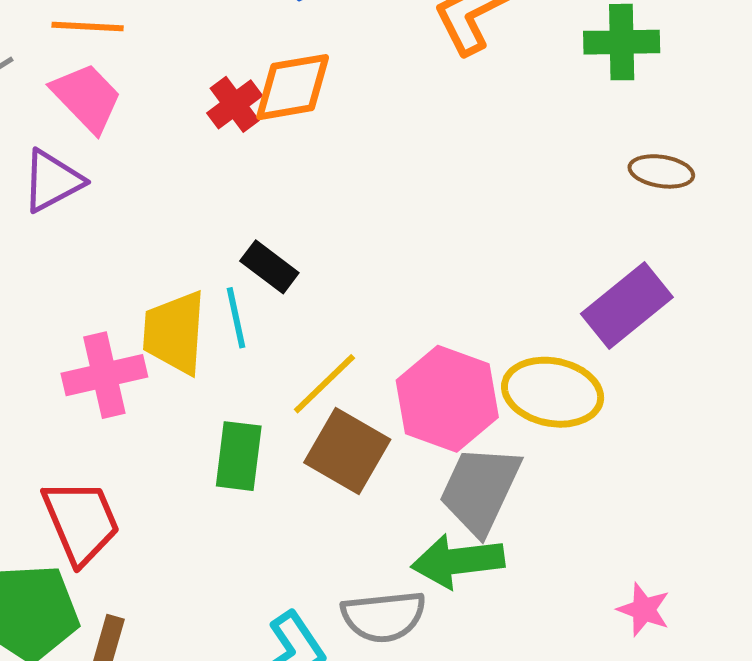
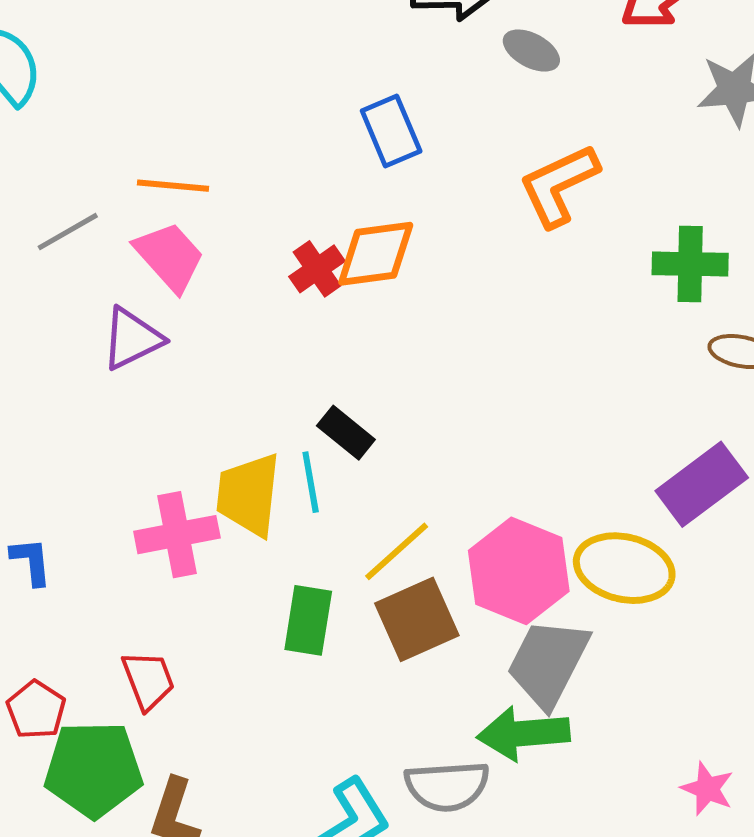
green cross: (622, 42) -> (690, 264), moved
brown square: (347, 451) -> (417, 619), turned 34
red trapezoid: (81, 522) -> (148, 680), size x0.7

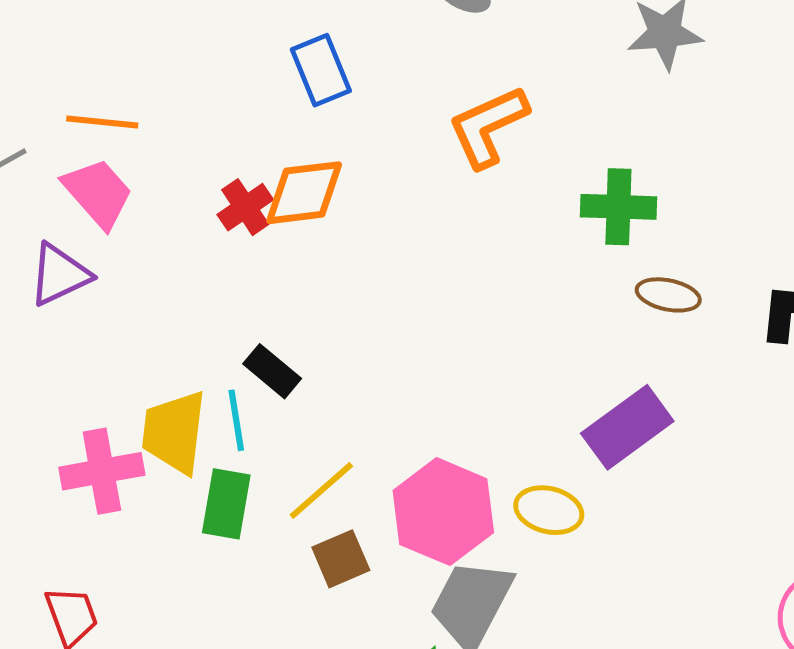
yellow ellipse: (624, 568) -> (549, 510), size x0.7
brown square: (417, 619) -> (341, 559), size x0.7
green rectangle: (308, 620) -> (226, 504), moved

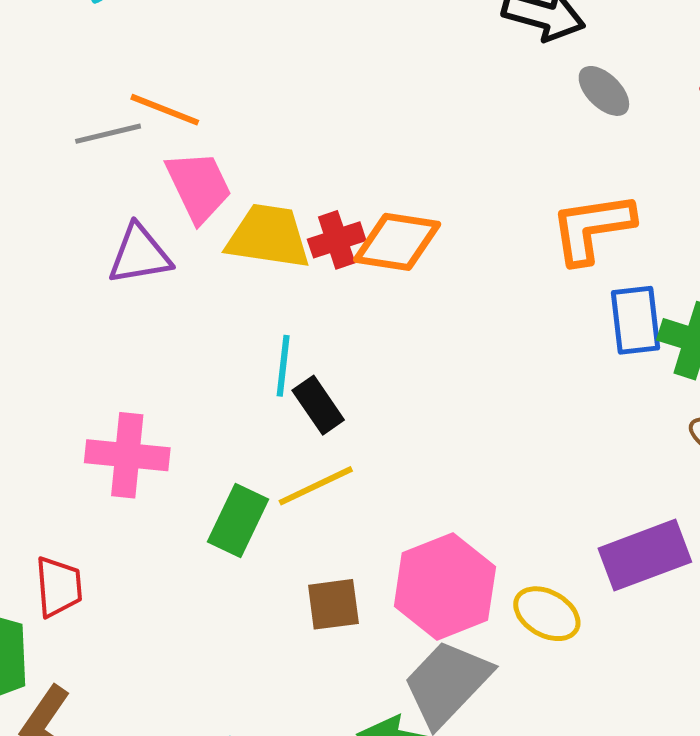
blue rectangle: (321, 70) -> (635, 320), moved
orange line: (102, 122) -> (165, 110), moved
cyan line: (236, 420) -> (283, 366), moved
yellow trapezoid: (174, 432) -> (268, 237), moved, turned 76
yellow line: (321, 491) -> (316, 486), moved

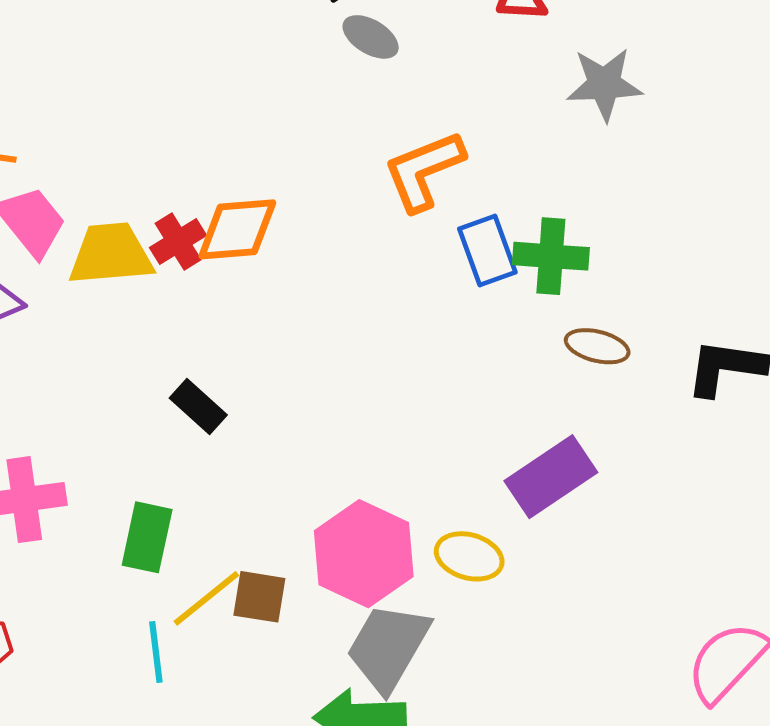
gray ellipse: (604, 91) -> (371, 37), moved
cyan line: (283, 366) -> (156, 652), moved
yellow line: (316, 486) -> (206, 598), moved
brown square: (333, 604) -> (259, 597), turned 30

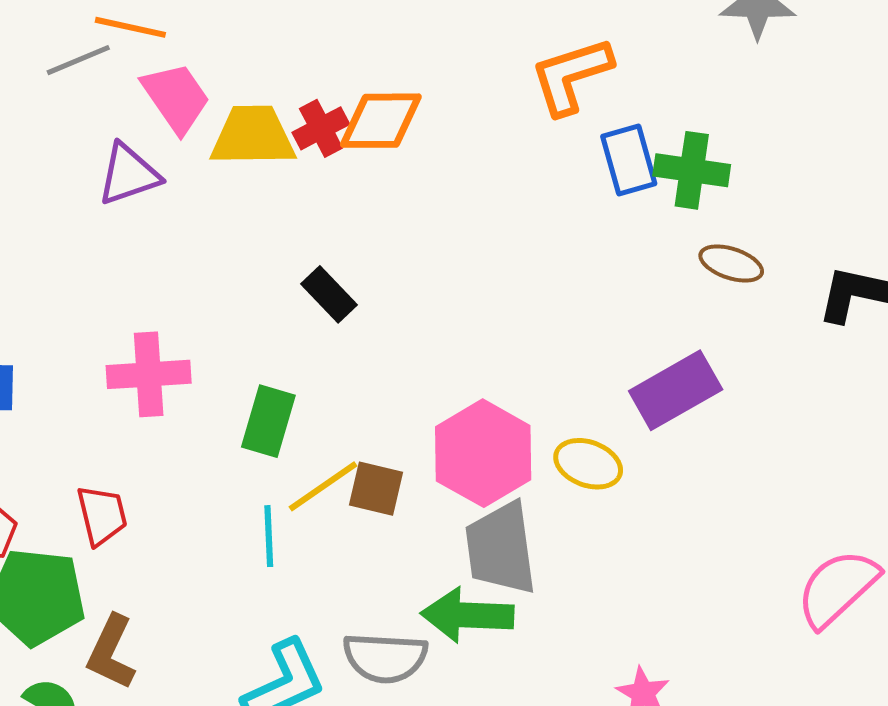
gray trapezoid: (388, 647) -> (501, 548), turned -42

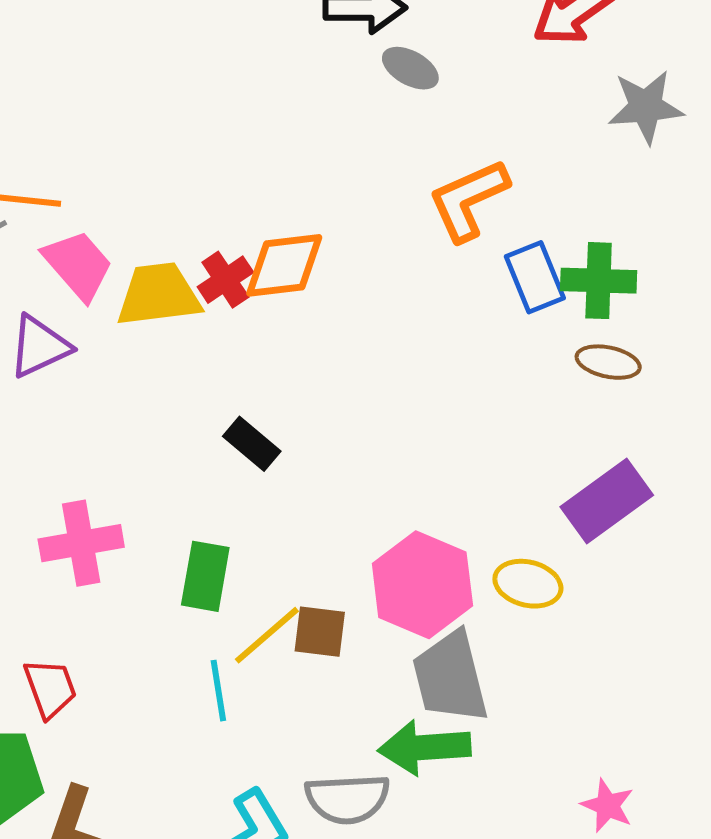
brown ellipse: (731, 263) -> (608, 362), moved

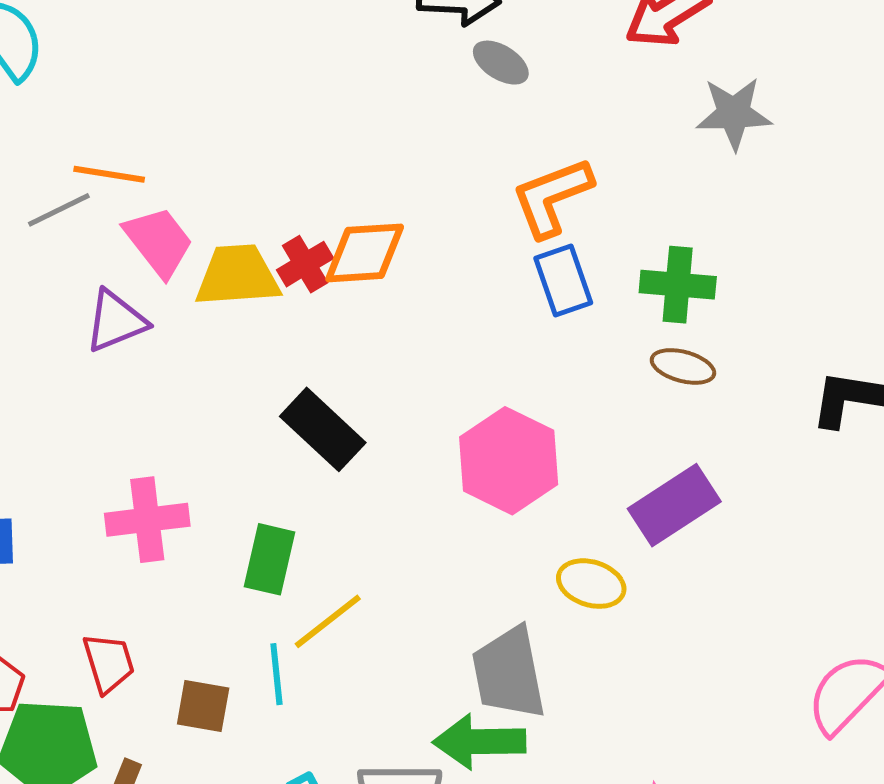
blue rectangle: (535, 277) -> (563, 281), moved
black rectangle: (252, 444) -> (323, 429), size x1.5
pink hexagon: (422, 585) -> (509, 461), moved
brown square: (320, 632) -> (203, 706), moved

